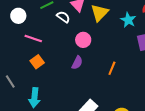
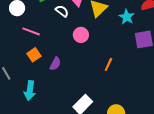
purple semicircle: (77, 63) -> (55, 64), moved

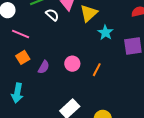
cyan star: (127, 17) -> (105, 32), moved
pink circle: (81, 35) -> (72, 64), moved

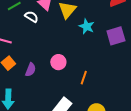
orange line: (97, 70) -> (84, 78), moved

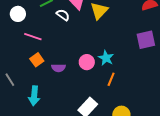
cyan star: (87, 26) -> (106, 58), moved
purple semicircle: (31, 70) -> (58, 68), turned 64

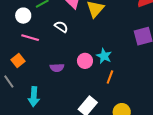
white circle: (18, 14) -> (23, 16), moved
white semicircle: (63, 15) -> (61, 27), moved
orange square: (37, 60) -> (18, 61), moved

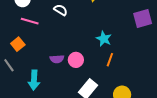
pink circle: (85, 61) -> (76, 60), moved
purple semicircle: (57, 68) -> (57, 59), moved

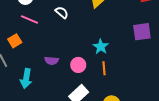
pink circle: (76, 60) -> (78, 65), moved
orange line: (110, 60) -> (104, 68), turned -32

